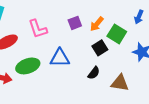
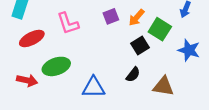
blue triangle: (60, 58) -> (93, 87), moved

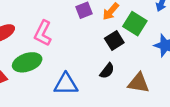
pink L-shape: (68, 23) -> (43, 33), moved, turned 45

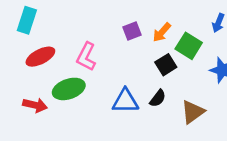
brown triangle: (139, 83) -> (193, 112), turned -45
blue triangle: (66, 84) -> (125, 101), moved

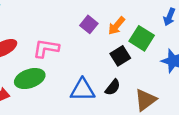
purple square: (132, 31) -> (89, 24), turned -30
pink L-shape: (86, 57) -> (46, 48), turned 72

